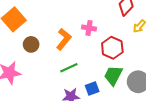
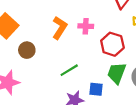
orange L-shape: (64, 39) -> (60, 28), moved
blue square: (92, 88) -> (96, 89), turned 32

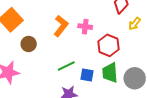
green trapezoid: (117, 73) -> (110, 73), turned -30
blue square: (96, 89) -> (87, 75), moved

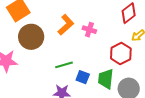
brown circle: (29, 44) -> (31, 37), size x1.6
red hexagon: (109, 45) -> (121, 54), moved

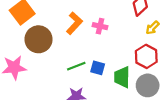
red hexagon: (121, 54) -> (146, 56), moved
blue square: (83, 77) -> (98, 68), moved

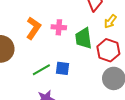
green trapezoid: (122, 77) -> (84, 38), moved

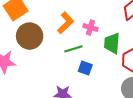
green line: (41, 70) -> (74, 49), moved

